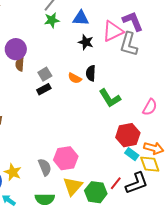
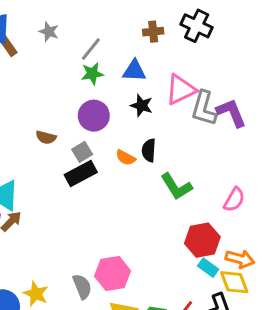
purple L-shape: (133, 21) -> (231, 113), moved
purple circle: (16, 49) -> (94, 116), moved
brown semicircle: (20, 64) -> (46, 137), turned -80
black rectangle: (44, 89) -> (81, 174), size x1.5

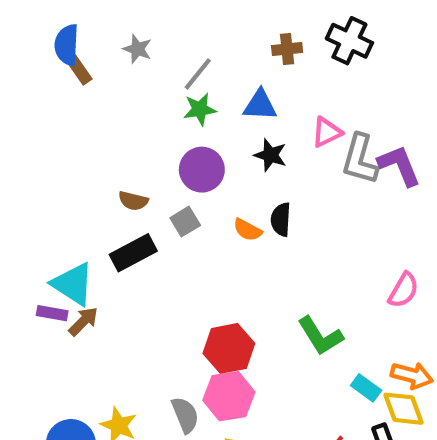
pink triangle: (181, 90) -> (327, 132), size x0.7
black rectangle: (81, 174) -> (133, 253), moved
green L-shape: (176, 187) -> (320, 336), moved
red hexagon: (202, 240) -> (229, 348), moved

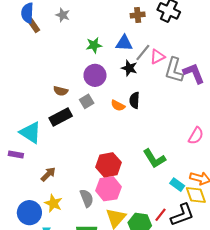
gray line: (198, 74) -> (143, 52), moved
purple rectangle: (52, 313) -> (16, 154), moved
brown arrow: (83, 321) -> (48, 174), moved

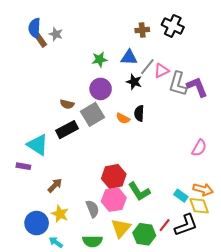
gray star: (63, 15) -> (56, 34), moved
gray square: (87, 101) -> (92, 114), size x1.6
green L-shape: (154, 159) -> (139, 192), moved

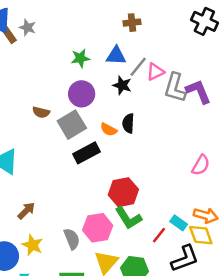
black cross: (173, 26) -> (204, 21), moved
black rectangle: (67, 130) -> (87, 153), moved
red hexagon: (114, 176) -> (123, 192), moved
red line: (165, 225) -> (159, 235), moved

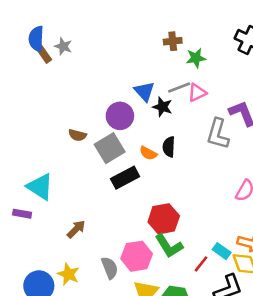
blue triangle: (116, 56) -> (144, 91), moved, turned 45
green star: (80, 58) -> (196, 58), moved
gray line: (138, 67) -> (179, 88), turned 30
gray L-shape: (175, 88) -> (218, 134), moved
brown arrow: (26, 211) -> (76, 229), moved

